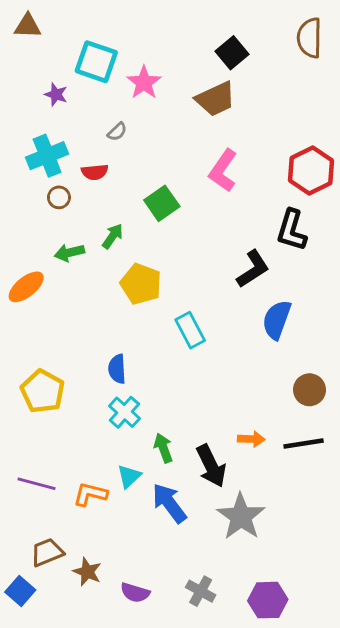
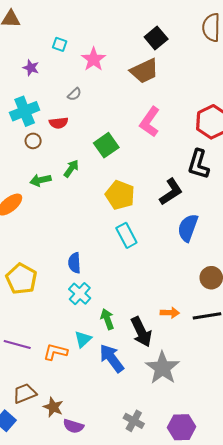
cyan square: (96, 62) -> (60, 44), size x0.5
yellow pentagon: (141, 284) -> (120, 195), moved
purple semicircle: (135, 593) -> (73, 426), moved

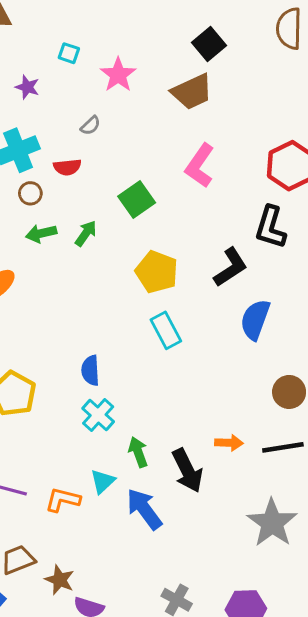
green arrow: (41, 180) -> (41, 233), moved
gray star: (162, 368) -> (272, 523), moved

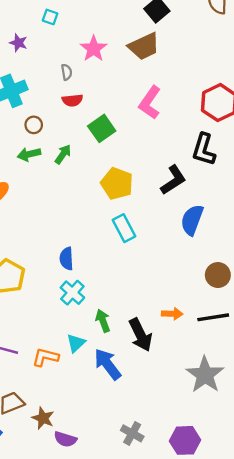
pink star: (118, 75) -> (94, 49), moved
gray semicircle: (90, 126) -> (67, 72), turned -56
red semicircle: (67, 167) -> (72, 100), moved
brown circle: (30, 193) -> (34, 125), moved

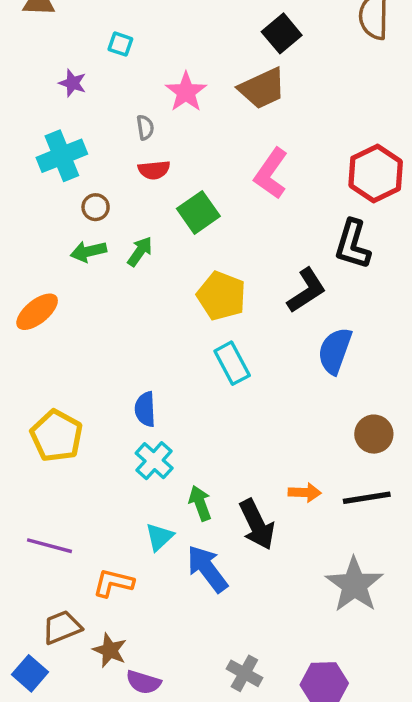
orange L-shape: (45, 357) -> (113, 583), moved

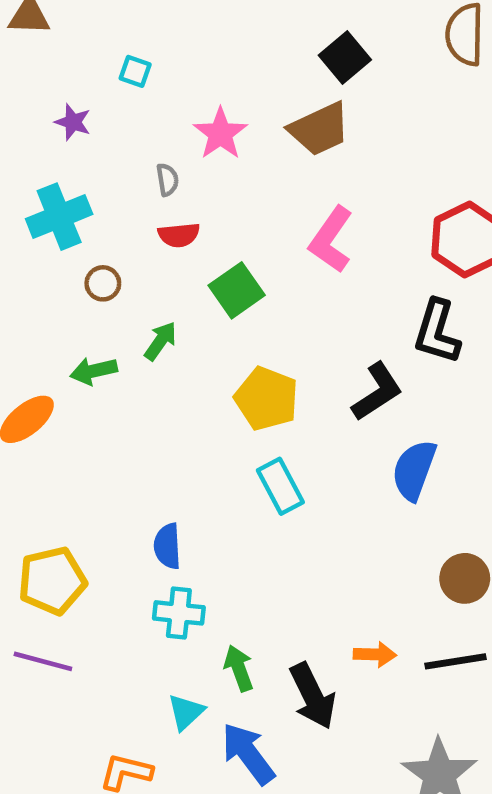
green arrow: (88, 251) -> (94, 371), moved
yellow pentagon: (57, 436) -> (52, 581), turned 30
cyan cross: (154, 461) -> (179, 613), turned -36
purple line: (49, 546) -> (43, 661), moved

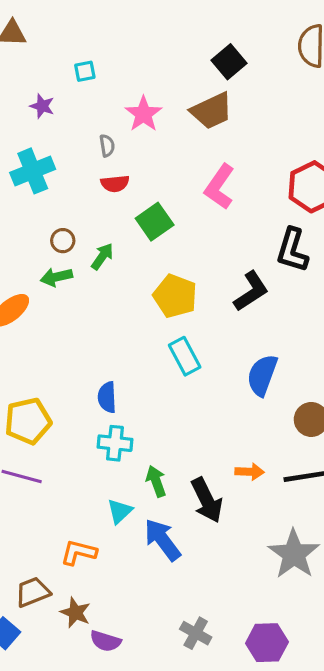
cyan square: (135, 71) -> (85, 71), turned -30
brown circle: (103, 283) -> (63, 241), moved
blue semicircle: (414, 470) -> (262, 375), moved

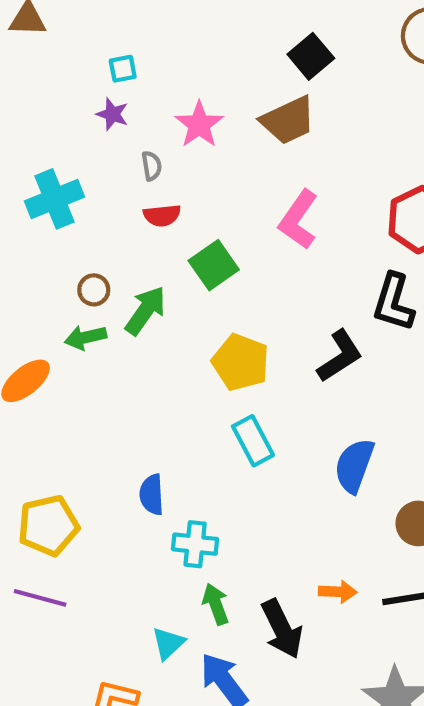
purple star: (42, 106) -> (112, 114), moved
green arrow: (102, 256) -> (145, 311), size x1.4
cyan cross: (115, 443) -> (195, 544), moved

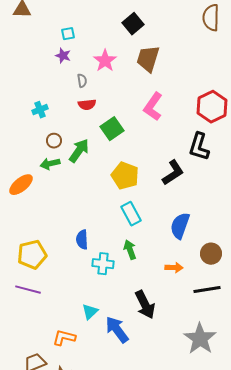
black square: (311, 56) -> (133, 24), moved
brown trapezoid: (288, 120) -> (148, 59), turned 132
cyan cross: (55, 199) -> (40, 110), moved, size x0.6
orange arrow: (338, 592) -> (174, 268), moved
green arrow: (216, 604) -> (130, 250), moved

